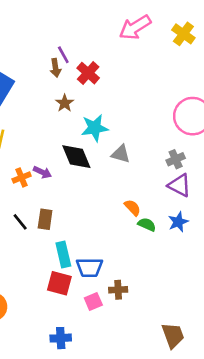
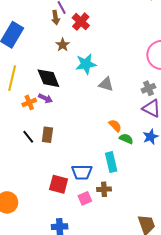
black diamond: (76, 157) -> (48, 78), moved
cyan rectangle: (63, 255) -> (111, 162), moved

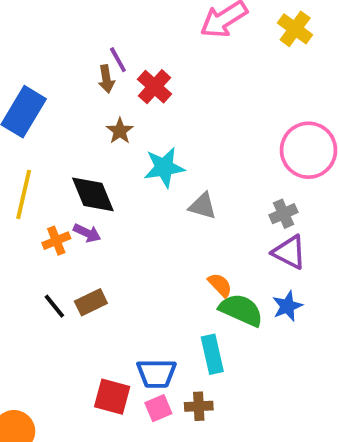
brown rectangle: (47, 135) -> (91, 302), turned 56
green semicircle: (126, 139) -> (241, 310), size x1.6
pink square: (85, 198) -> (158, 408), moved

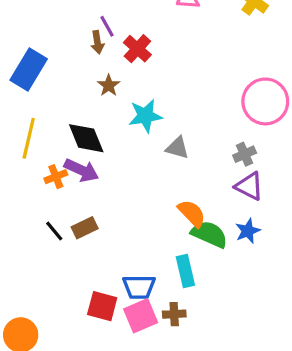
purple arrow: (87, 233) -> (81, 170), size x1.5
orange semicircle: (220, 285) -> (192, 213), size x1.4
pink square: (158, 408) -> (141, 316), size x1.5

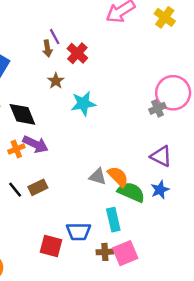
black diamond: (86, 138) -> (22, 114), moved
gray triangle: (177, 148) -> (98, 177), moved
gray cross: (245, 154) -> (158, 108), moved
pink square: (141, 316) -> (125, 253), moved

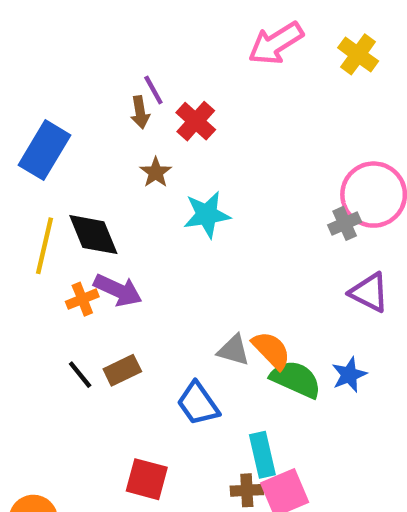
purple triangle: (161, 156) -> (369, 292), moved
cyan rectangle: (113, 220) -> (262, 455), moved
blue trapezoid: (79, 232) -> (198, 404), moved, turned 55

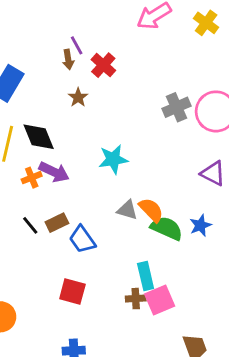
cyan star: (207, 215) -> (113, 159), moved
gray cross: (345, 223) -> (176, 107), moved, size x1.4
blue trapezoid: (198, 404) -> (82, 239), moved

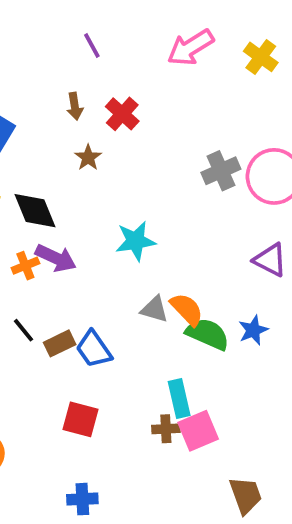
purple line: (77, 45) -> (92, 46), moved
brown rectangle: (57, 223) -> (60, 343), moved

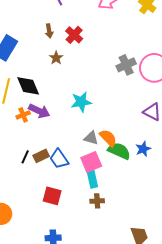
black line: (24, 330) -> (25, 157), moved, turned 64
cyan rectangle: (179, 398) -> (92, 178), moved
pink square: (198, 431) -> (91, 162), moved

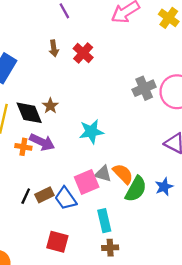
brown star: (56, 58) -> (50, 106), moved
orange cross: (23, 115) -> (23, 147), turned 32
green semicircle: (119, 151) -> (136, 189), turned 95
pink square: (91, 162) -> (87, 182), moved

